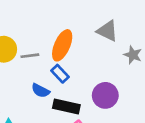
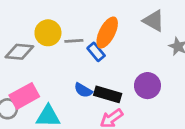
blue rectangle: (60, 74) -> (96, 52), moved
blue semicircle: (40, 91) -> (83, 90), moved

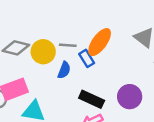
yellow circle: (48, 33) -> (43, 52), moved
blue semicircle: (83, 90) -> (64, 70), moved, turned -108

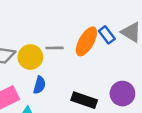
blue rectangle: (87, 58) -> (107, 35), moved
blue semicircle: (64, 70) -> (39, 85), moved

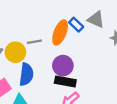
blue semicircle: (39, 85) -> (26, 74), size x1.5
purple circle: (122, 94) -> (63, 66), moved

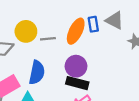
blue rectangle: (76, 25) -> (93, 24), turned 32
yellow circle: (15, 52) -> (26, 31), moved

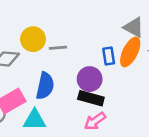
blue rectangle: (93, 24) -> (109, 56), moved
orange ellipse: (76, 31) -> (130, 52), moved

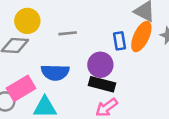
yellow circle: (33, 39) -> (27, 21), moved
blue semicircle: (45, 86) -> (55, 72), turned 80

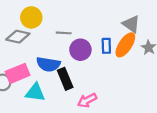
purple circle: (100, 65) -> (80, 50), moved
black rectangle: (102, 84) -> (65, 79), moved, turned 45

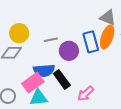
blue rectangle: (106, 46) -> (91, 42), size x1.5
pink rectangle: (18, 73) -> (33, 83), moved

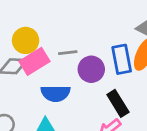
black rectangle: (62, 79) -> (118, 103), moved
pink rectangle: (33, 83) -> (35, 61), moved

